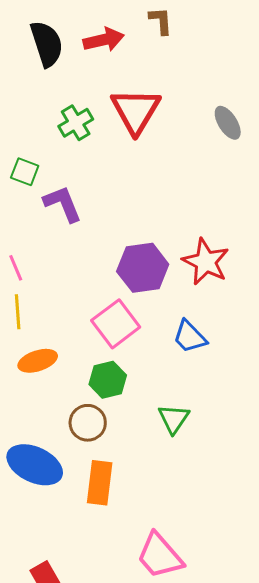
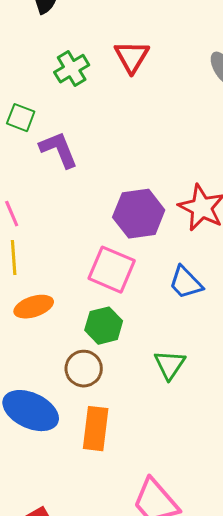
red triangle: (136, 111) -> (132, 57), size x0.7
pink square: (116, 324) -> (112, 270), turned -30

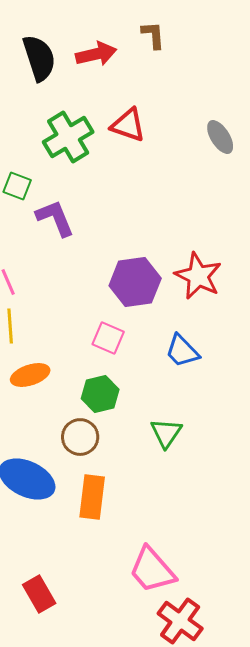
red triangle: (132, 57) -> (128, 125), turned -42
green cross: (72, 69) -> (68, 137), size x1.4
pink square: (112, 270) -> (108, 338), size x0.7

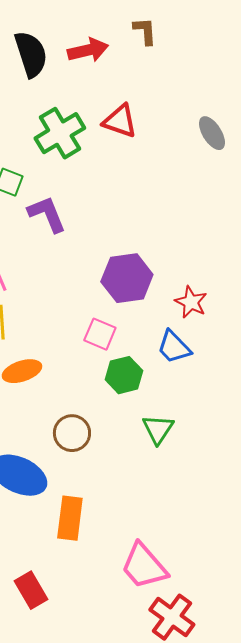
red star: (198, 276) -> (191, 302), moved, size x0.7
green hexagon: (100, 394) -> (124, 375), moved
orange rectangle: (92, 497) -> (70, 518), moved

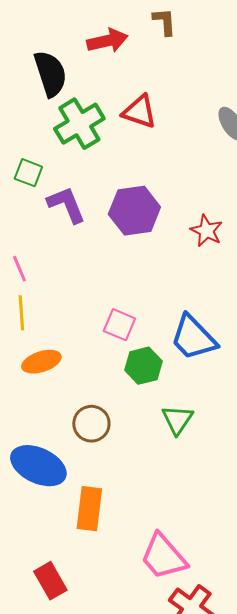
black semicircle: (31, 54) -> (50, 74), moved
purple hexagon: (127, 278) -> (134, 211), moved
red star: (191, 302) -> (206, 231), moved
blue trapezoid: (174, 347) -> (193, 338), size x1.4

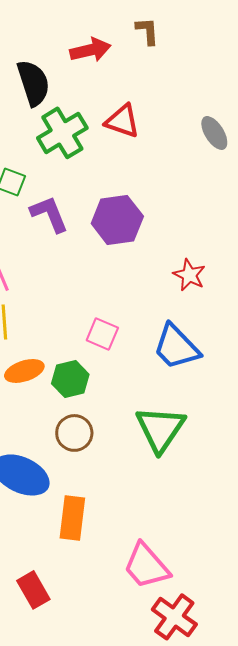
red star: (206, 231) -> (189, 275), moved
green hexagon: (143, 366) -> (70, 379), moved
green triangle: (177, 420) -> (160, 429), size x1.6

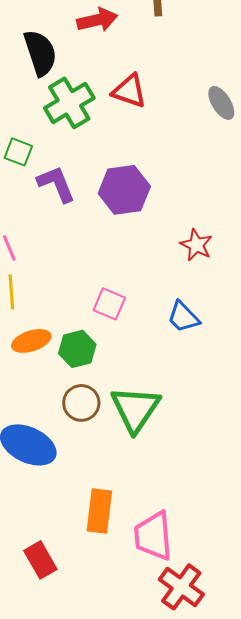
blue trapezoid: (176, 347) -> (183, 317), size x0.7
green triangle: (160, 429) -> (135, 409), moved
orange rectangle: (72, 518) -> (99, 511), moved
pink trapezoid: (146, 566) -> (153, 536), turned 36

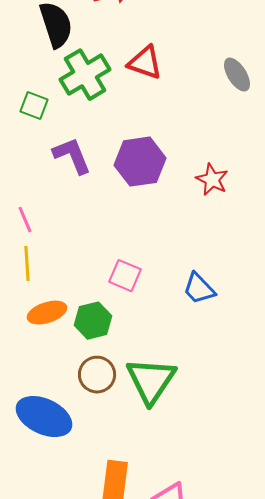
green square: (18, 152) -> (34, 106), moved
red star: (196, 245) -> (212, 180), moved

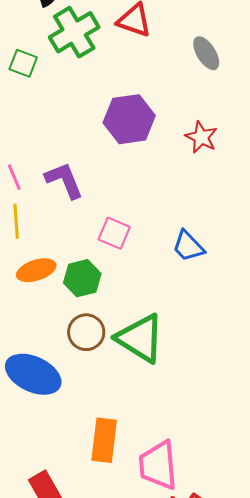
gray ellipse: (237, 75) -> (206, 53), moved
purple L-shape: (72, 156) -> (64, 180), moved
green triangle: (151, 381) -> (140, 338), turned -32

